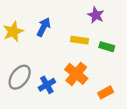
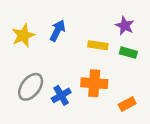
purple star: (96, 15) -> (125, 26), moved
orange cross: (76, 74) -> (94, 83), turned -35

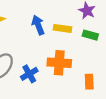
blue arrow: (57, 31) -> (38, 25), moved, turned -48
orange rectangle: (127, 104) -> (89, 82), turned -64

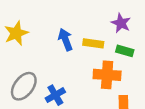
orange cross: (59, 63) -> (107, 75), moved

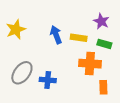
blue cross: (55, 95) -> (48, 80), turned 35

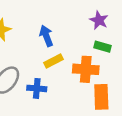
yellow rectangle: (79, 38) -> (53, 61), moved, turned -35
orange rectangle: (103, 87) -> (101, 97), size x1.5

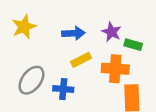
purple star: (99, 20) -> (111, 32), moved
blue arrow: (46, 36) -> (73, 33), turned 108

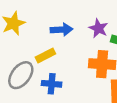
yellow rectangle: (81, 60) -> (45, 55), moved

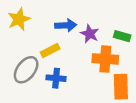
purple star: (98, 28) -> (90, 34), moved

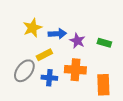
yellow star: (19, 19) -> (32, 28), moved
orange cross: (105, 59) -> (75, 70), moved

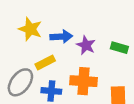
yellow star: (32, 28) -> (30, 29), turned -30

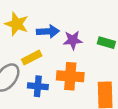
purple star: (86, 45) -> (73, 40), turned -30

